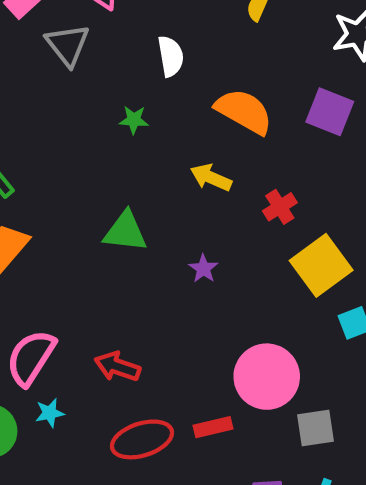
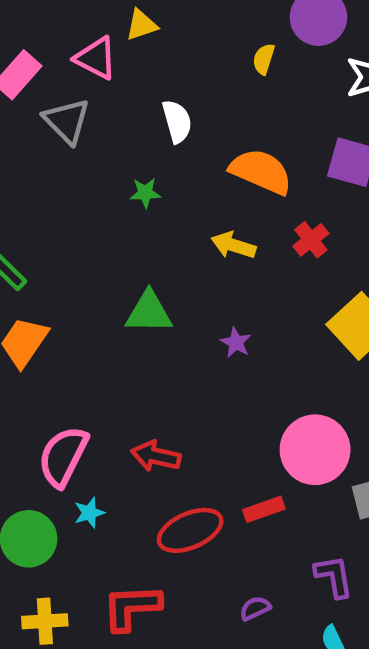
red cross: (280, 207) -> (311, 240), moved

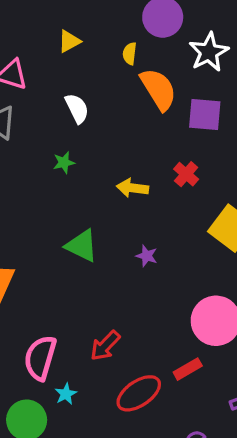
yellow triangle: (142, 25) -> (69, 41), moved
orange semicircle: (261, 171) -> (158, 89), moved, turned 45
green triangle: (149, 312) -> (82, 246), turned 36
red arrow: (156, 456) -> (105, 346), turned -48

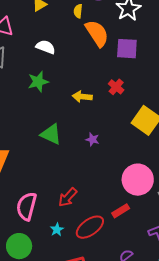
white semicircle: (77, 108) -> (46, 47), turned -42
green star: (64, 163) -> (38, 82), size x1.5
cyan star: (66, 394) -> (57, 230), moved

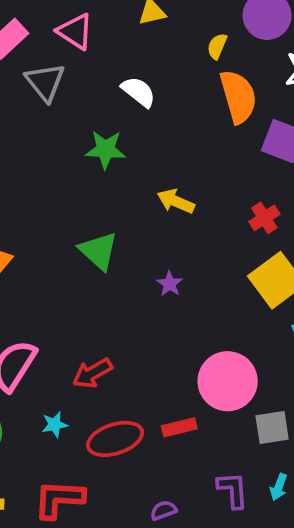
red cross: (116, 87) -> (264, 218), moved

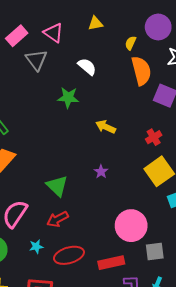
green triangle: (99, 251) -> (57, 186), moved
red rectangle: (179, 427) -> (111, 263), moved, size x1.4

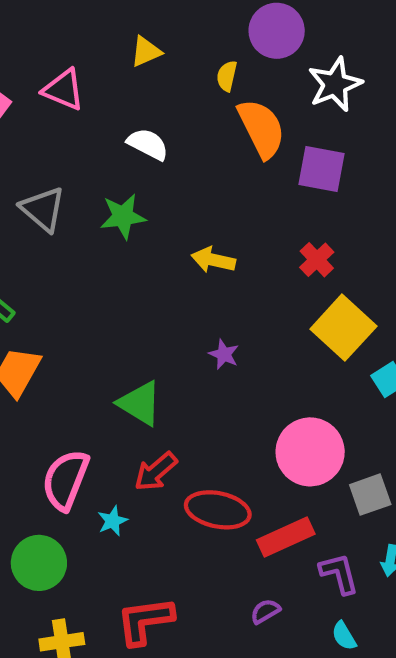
gray triangle: (36, 60) -> (43, 209), moved
cyan star: (36, 247) -> (113, 521), moved
red ellipse: (69, 255) -> (218, 510), moved, turned 40

